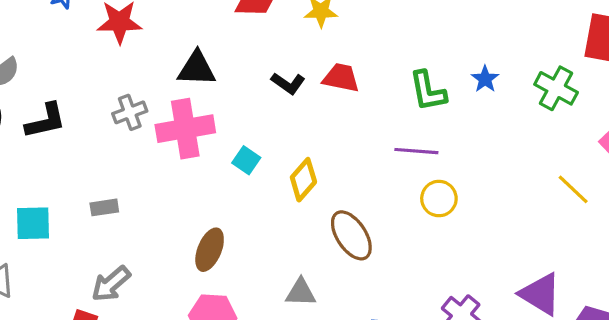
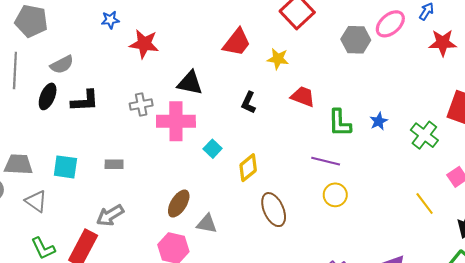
red trapezoid: (341, 78) -> (303, 96), moved
black L-shape: (288, 83) -> (249, 103), turned 70
gray triangle: (301, 292) -> (207, 224), moved

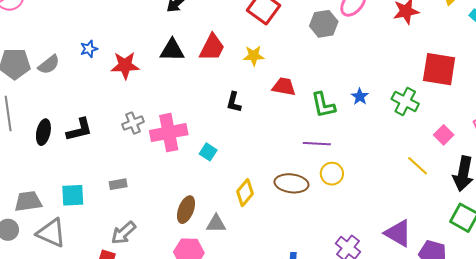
gray semicircle: (62, 65) -> (49, 65), moved
black triangle: (190, 83) -> (172, 50), moved
yellow diamond: (248, 168) -> (245, 193), moved
gray triangle: (36, 201) -> (51, 233), size x1.4
brown ellipse: (274, 210) -> (291, 183), moved, turned -48

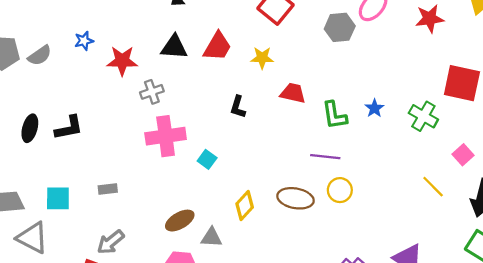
gray cross: (133, 123) -> (152, 92), moved
brown ellipse: (186, 210) -> (180, 221), turned 36

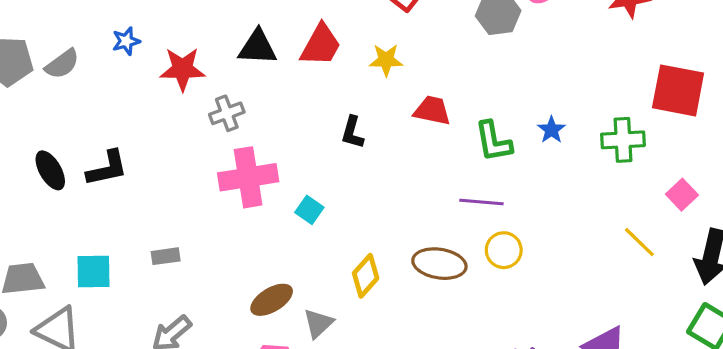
green cross: (423, 116) -> (623, 140), turned -32
black ellipse: (30, 128) -> (50, 170), turned -44
gray triangle: (211, 237) -> (318, 323), turned -45

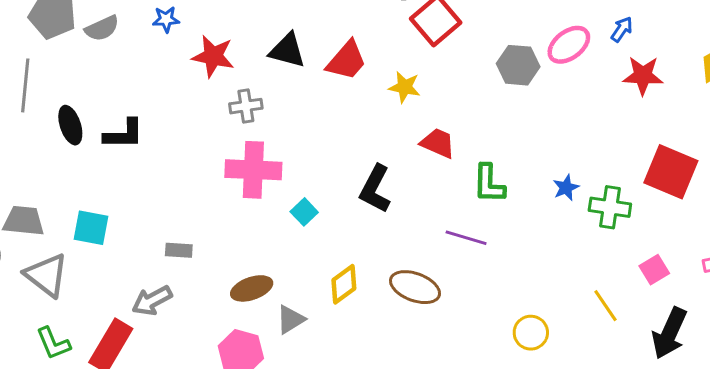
blue star: (551, 130) -> (566, 188), moved
black L-shape: (352, 132) -> (375, 189), moved, size x1.5
yellow circle: (504, 250) -> (531, 333), moved
gray rectangle: (166, 256) -> (179, 250), moved

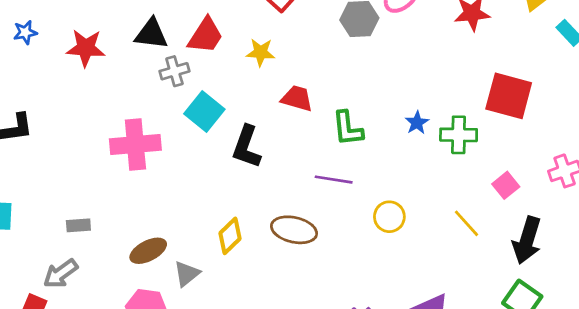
blue star: (166, 19) -> (25, 32), moved
gray cross: (246, 106) -> (174, 71), moved
cyan square: (304, 212) -> (204, 112), moved, size x1.6
yellow circle: (531, 333) -> (389, 217), moved

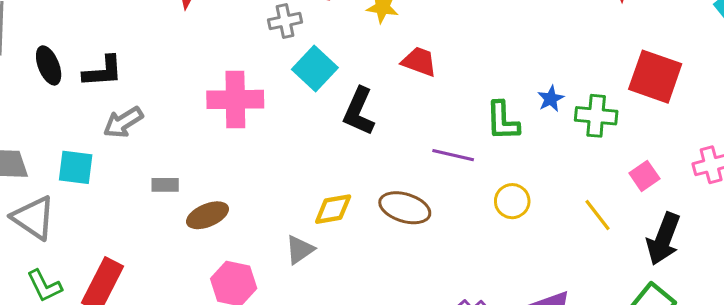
green L-shape: (348, 128) -> (503, 121), moved
yellow diamond: (230, 236) -> (333, 209), turned 30
brown ellipse: (148, 251) -> (207, 215), moved
gray arrow: (61, 274) -> (123, 122), moved
gray triangle: (187, 274) -> (300, 250), moved

